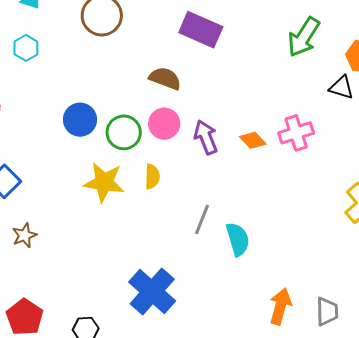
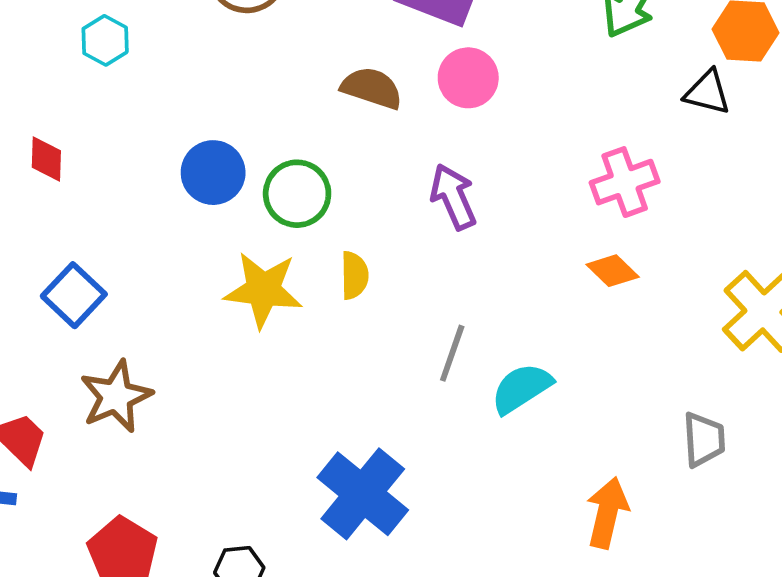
pink circle: (164, 124) -> (468, 78), moved
orange diamond: (253, 140) -> (613, 271), moved
brown star: (24, 235) -> (116, 396), size x1.5
cyan semicircle: (238, 239) -> (521, 388), turned -104
gray trapezoid: (327, 311) -> (704, 440), moved

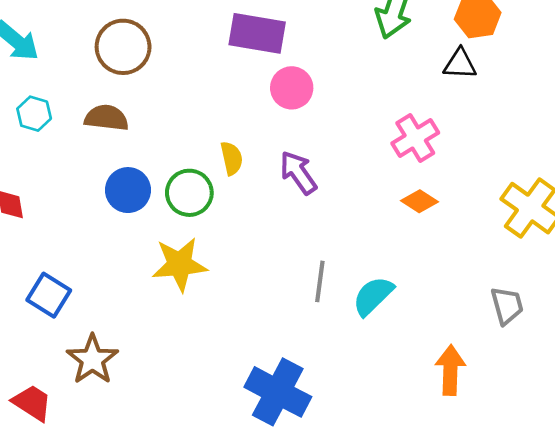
brown semicircle: (372, 88) -> (106, 118), moved
yellow semicircle: (354, 275) -> (232, 158), moved

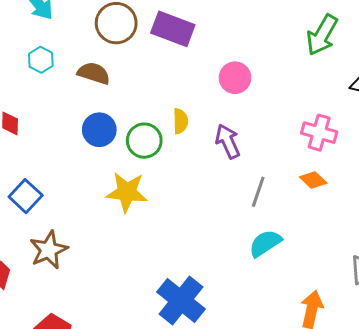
purple rectangle: (257, 33) -> (173, 29), moved
pink cross: (415, 138) -> (319, 133), turned 36
gray line: (320, 281) -> (258, 192), moved

